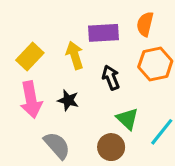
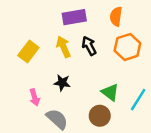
purple rectangle: (103, 33) -> (74, 17), moved
black arrow: (111, 78) -> (89, 46), moved
pink arrow: (31, 100) -> (35, 97), moved, size x0.6

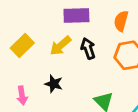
yellow arrow: (63, 47) -> (60, 46), turned -115

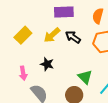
black arrow: (88, 48) -> (73, 37), turned -35

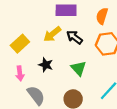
yellow rectangle: (23, 35) -> (20, 44), moved
green triangle: (85, 77) -> (79, 68), moved

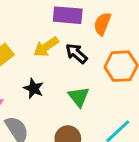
orange semicircle: (102, 16) -> (102, 24), moved

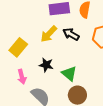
green triangle: (79, 97) -> (69, 74), moved

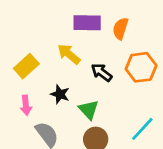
yellow arrow: (49, 34) -> (69, 54), turned 78
black arrow: (71, 34) -> (102, 72), moved

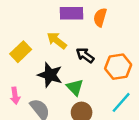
orange hexagon: (141, 67) -> (118, 67), moved
black star: (60, 94) -> (50, 75), size x1.5
pink arrow: (26, 105) -> (15, 96), moved

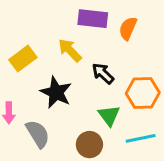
green triangle: (75, 87) -> (109, 115), moved
cyan line: (121, 102) -> (141, 138), turned 30

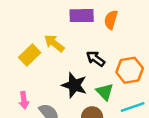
yellow arrow: (70, 50) -> (54, 43), moved
black star: (56, 92) -> (74, 85), moved

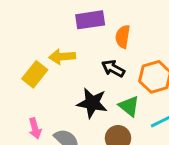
orange semicircle: (111, 20) -> (123, 37), moved
yellow arrow: (54, 43) -> (62, 57), turned -35

